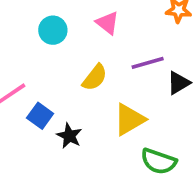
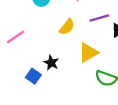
blue square: (40, 116) -> (33, 76), moved

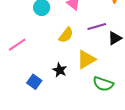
black star: (51, 63) -> (60, 70), moved

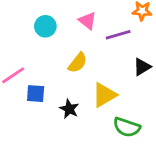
purple line: (97, 27) -> (118, 35), moved
blue square: (34, 82) -> (36, 94), moved, turned -32

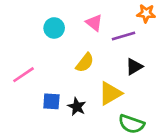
black triangle: (142, 67) -> (134, 67), moved
blue square: (36, 94) -> (51, 101), moved

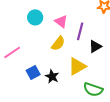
pink triangle: (94, 23) -> (61, 21), moved
purple line: (123, 36) -> (80, 31), moved, turned -60
blue square: (51, 101) -> (33, 72), turned -32

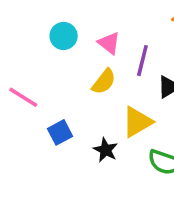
pink line: (12, 52) -> (23, 97), turned 66
black star: (52, 76) -> (106, 150), moved

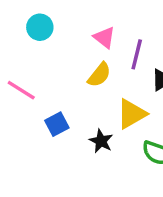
cyan circle: (64, 36) -> (40, 27), moved

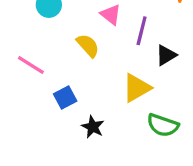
yellow semicircle: (99, 75) -> (88, 45), moved, turned -80
black star: (101, 141) -> (93, 127), moved

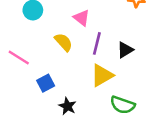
purple line: (142, 31) -> (97, 43), moved

